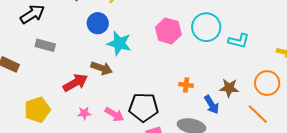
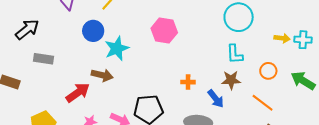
cyan circle: (206, 27) -> (239, 17), moved
cyan L-shape: (239, 41) -> (235, 54), moved, turned 80
cyan star: (119, 43) -> (117, 48), turned -30
orange circle: (267, 83) -> (268, 71), size x0.7

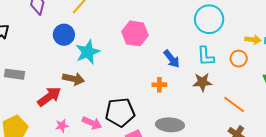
gray rectangle: (44, 59) -> (14, 74), moved
orange circle: (268, 71) -> (239, 59), moved
blue arrow: (216, 99) -> (172, 59), moved

